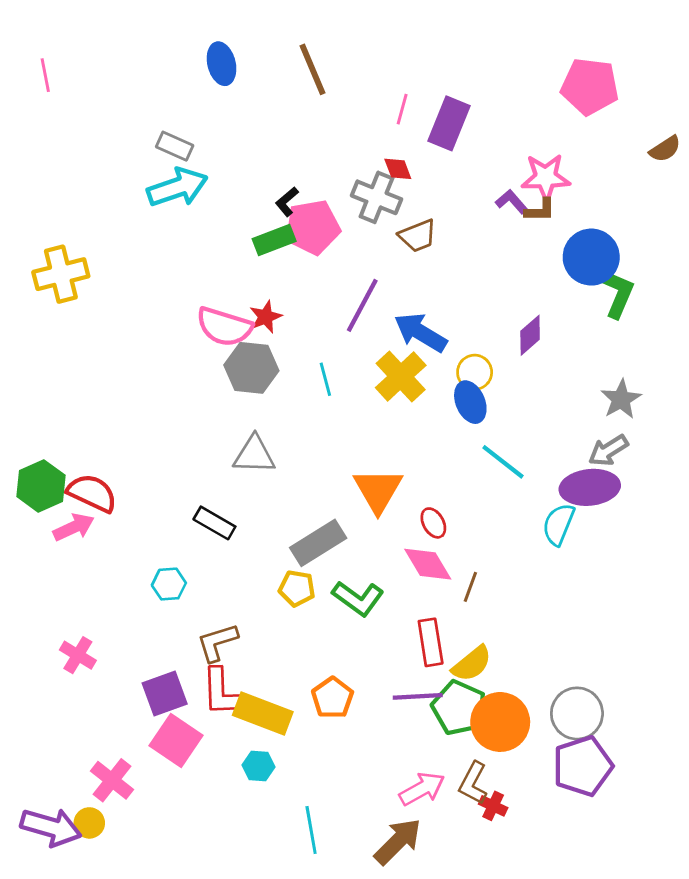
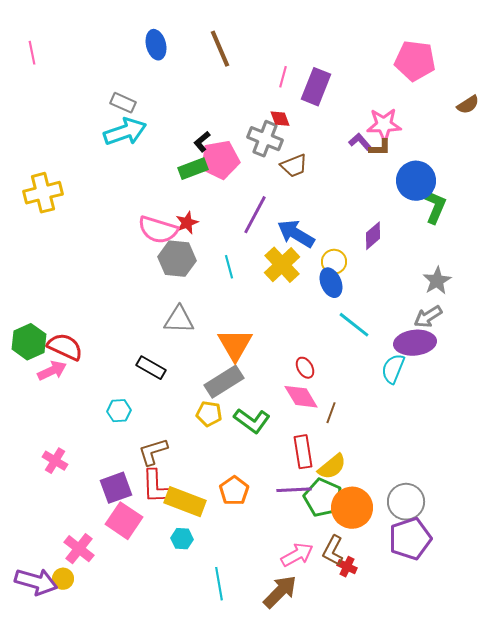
orange triangle: (378, 490) -> (235, 345), moved

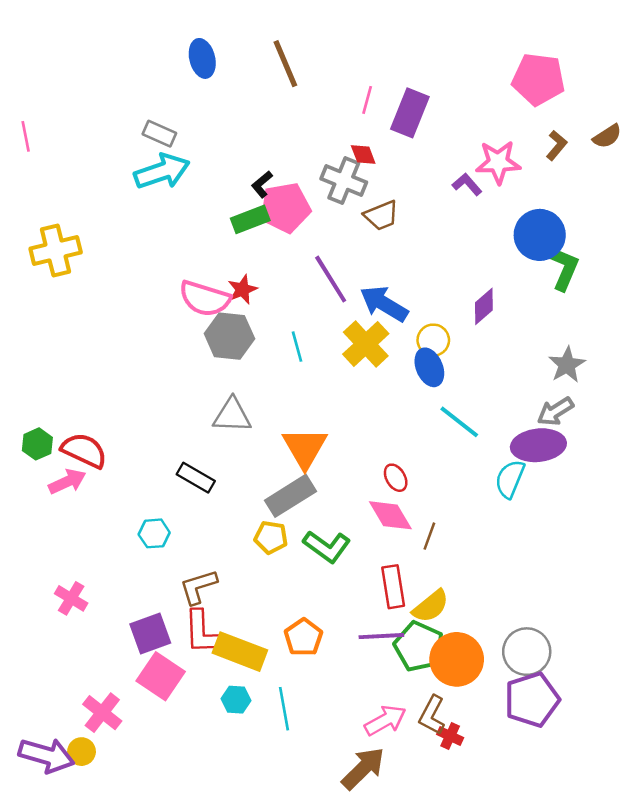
pink line: (32, 53) -> (26, 136), moved
brown L-shape: (380, 148) -> (557, 145), moved, turned -50
purple line: (255, 215) -> (331, 279), turned -60
green hexagon: (29, 342) -> (37, 444), size x0.7
cyan line: (219, 584) -> (284, 709), moved

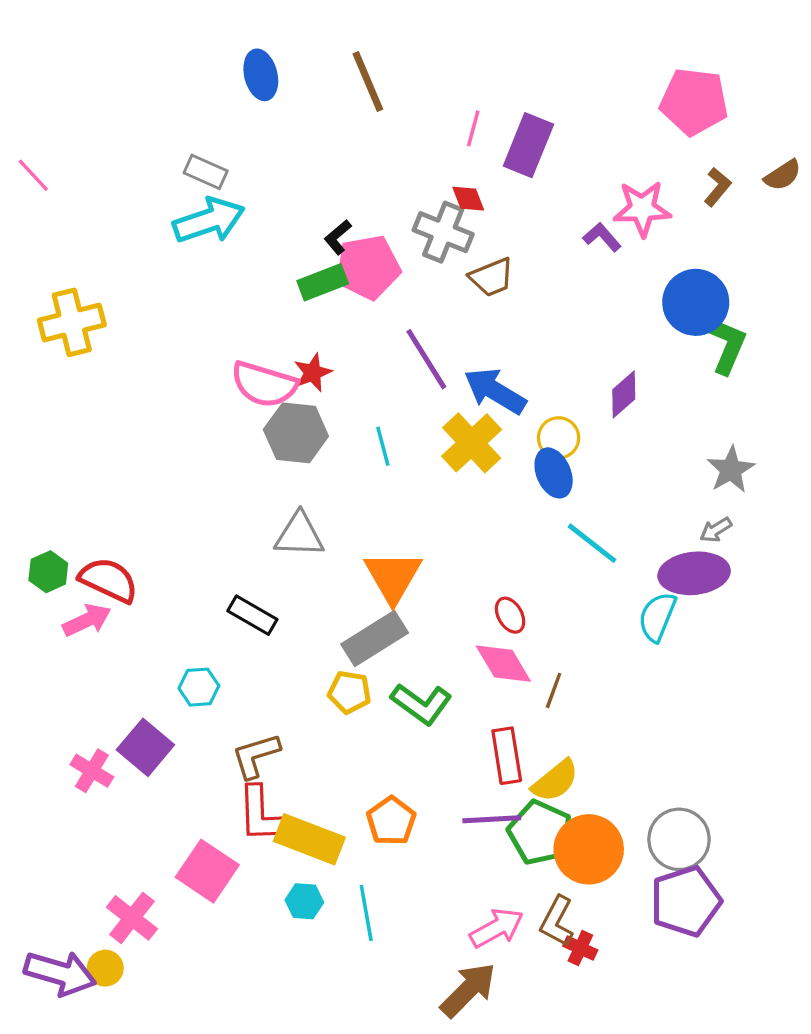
pink line: (26, 136) -> (33, 175), turned -32
gray arrow: (555, 411) -> (716, 530), size x0.7
purple square: (150, 633) -> (145, 747), moved, turned -30

